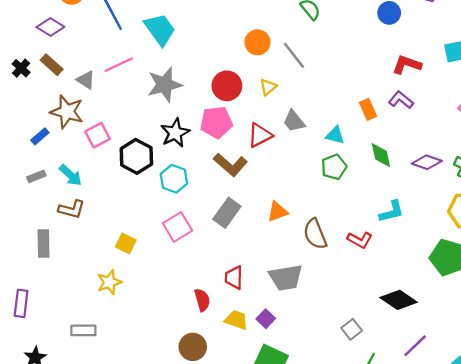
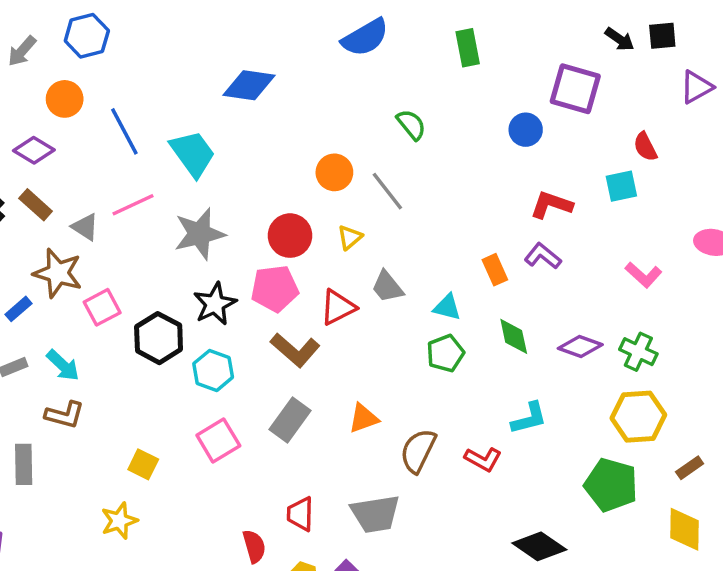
brown semicircle: (315, 234) -> (418, 451), turned 48

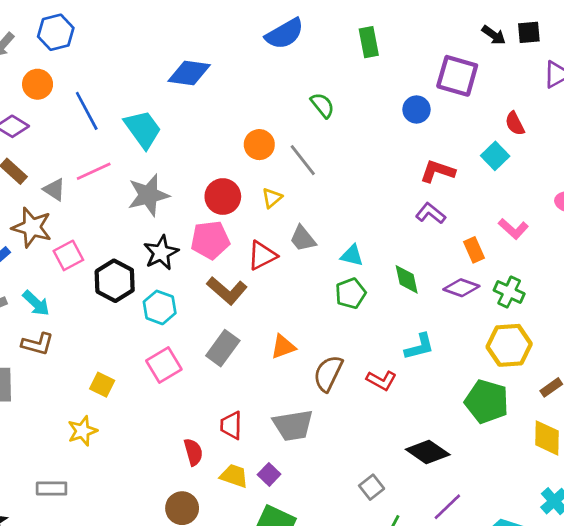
cyan square: (621, 186) -> (495, 156), turned -32
orange rectangle: (495, 270) -> (474, 250), moved

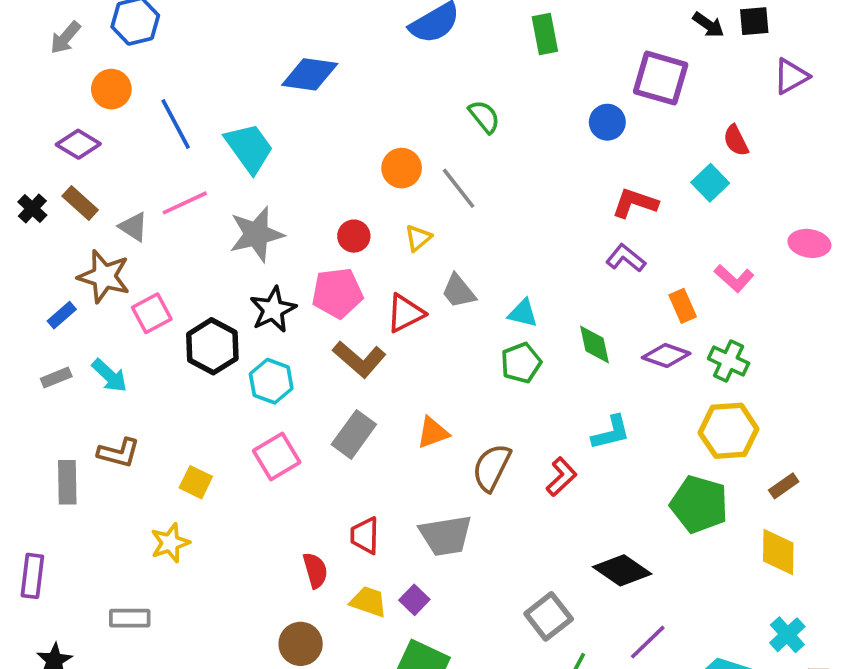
red circle: (223, 197) -> (354, 236), size x0.7
brown L-shape: (38, 344) -> (119, 453), moved
red L-shape: (381, 380) -> (561, 477), turned -72
gray square: (372, 487) -> (549, 616), size x1.4

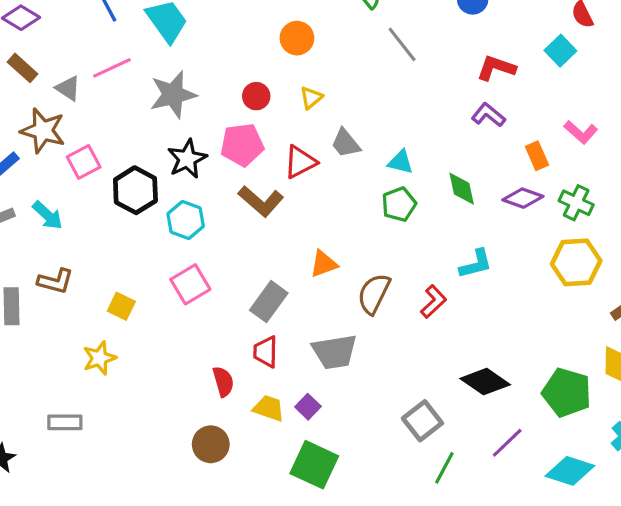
gray line: (459, 188) -> (402, 44), moved
gray rectangle: (354, 434) -> (269, 302), moved
green pentagon: (699, 504) -> (567, 393), moved

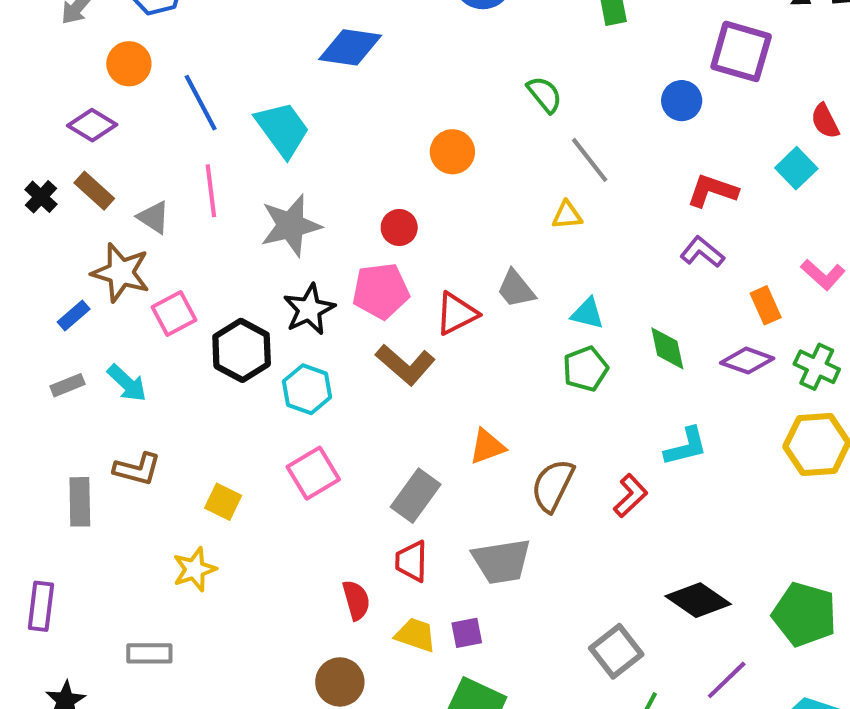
pink line: (112, 68) -> (211, 191), turned -72
yellow triangle: (311, 98) -> (567, 215), moved, turned 35
purple square: (308, 407) -> (467, 633), turned 35

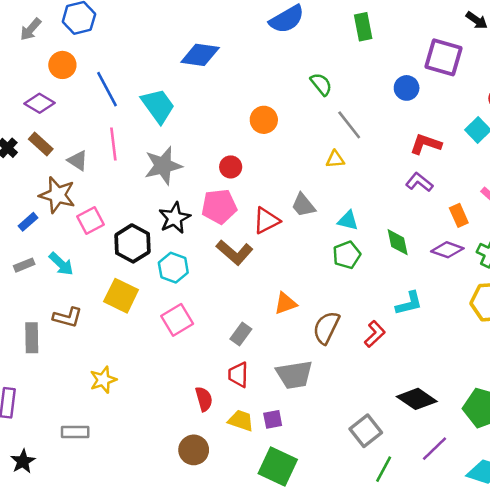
gray rectangle: (416, 496) -> (241, 334), size x0.7
yellow square: (223, 502) -> (121, 296), moved, size x1.5

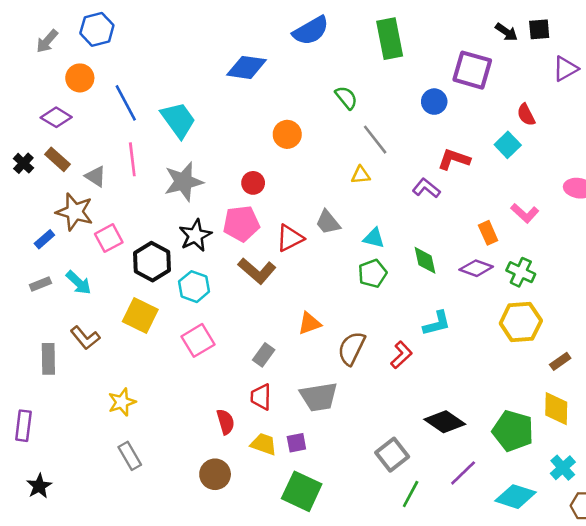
green rectangle: (363, 27) -> (390, 39), size x1.4
blue diamond: (200, 55) -> (247, 67), moved
purple L-shape: (419, 182) -> (426, 188), moved
brown L-shape: (68, 317) -> (85, 338), turned 36
gray rectangle: (75, 432) -> (130, 456), moved, turned 60

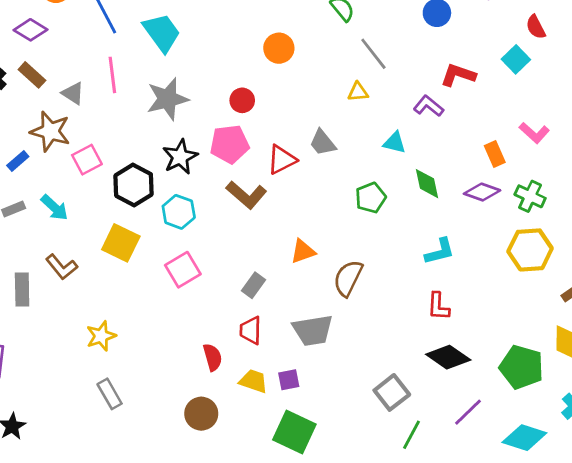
cyan triangle: (374, 238) -> (395, 143), moved
red L-shape: (401, 355) -> (438, 306), moved, turned 136

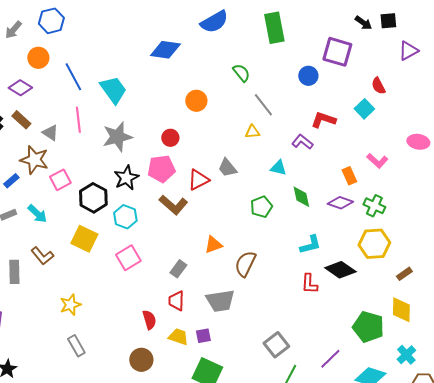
black diamond: (448, 357) -> (340, 270), moved

